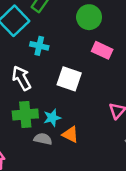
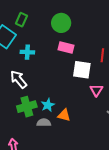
pink rectangle: (102, 50) -> (66, 48), moved
white square: (69, 79) -> (82, 70), moved

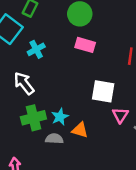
cyan cross: (27, 52) -> (36, 49), turned -32
white square: (82, 70) -> (103, 91), moved
pink triangle: (96, 90) -> (120, 115), moved

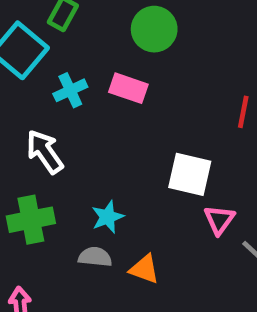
pink rectangle: (85, 45) -> (128, 88), moved
green cross: (33, 118) -> (31, 220), moved
orange triangle: (80, 130) -> (144, 269), moved

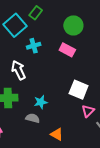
pink rectangle: (128, 88) -> (67, 50), moved
orange triangle: (144, 269) -> (57, 134), moved

